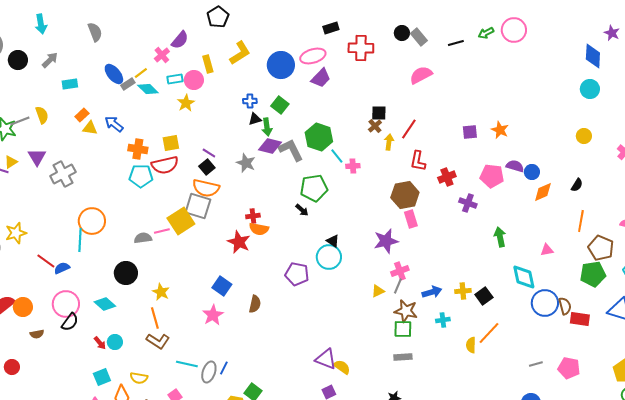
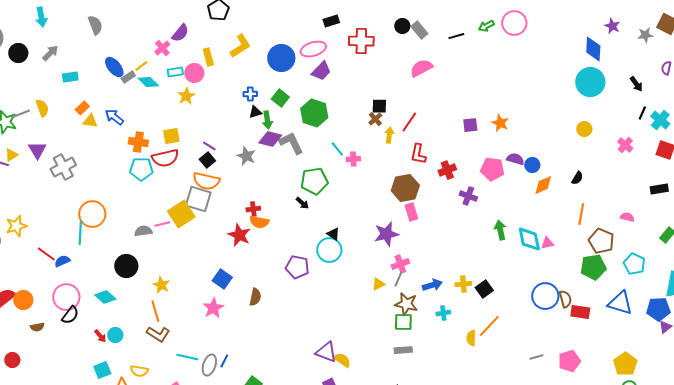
cyan circle: (590, 89) -> (590, 82), size x1.5
green hexagon: (319, 137) -> (314, 113), moved
cyan diamond: (524, 277) -> (529, 239), moved
pink pentagon: (569, 368) -> (569, 361), turned -30

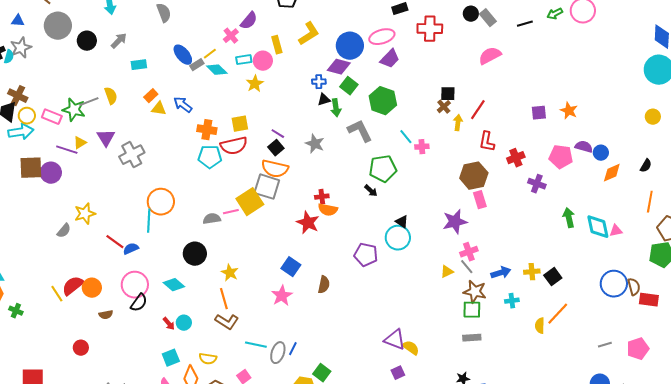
purple diamond: (270, 139) -> (339, 67), moved
gray line: (398, 279) -> (467, 267), turned -63

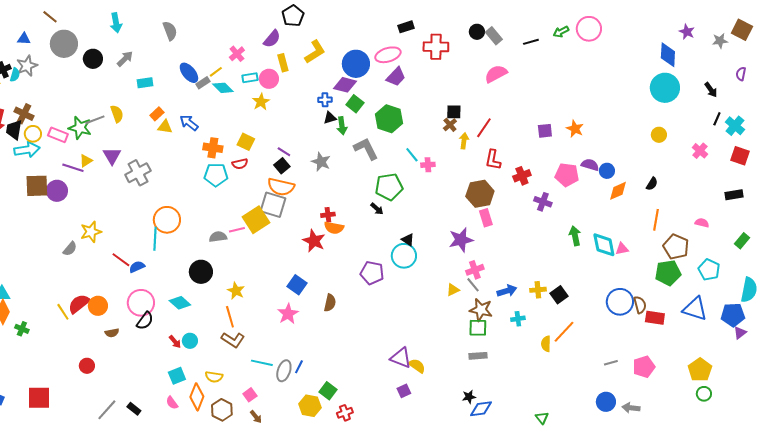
purple semicircle: (249, 21) -> (272, 39), moved
yellow square: (240, 124) -> (246, 142), turned 36
red semicircle: (234, 146) -> (240, 164), size x0.6

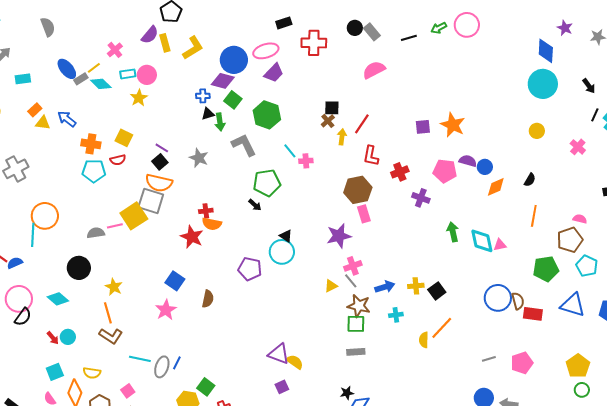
yellow rectangle: (283, 63) -> (165, 43), moved
orange star: (575, 129) -> (453, 125), size x1.4
brown pentagon: (676, 247) -> (570, 240), moved, turned 30

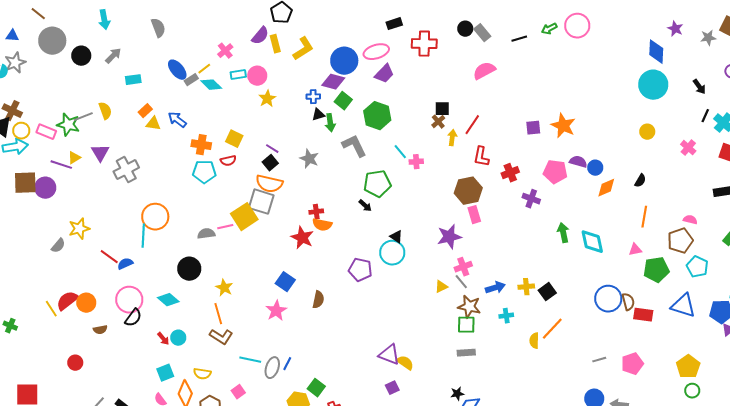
yellow star: (139, 98) -> (267, 99), moved
pink triangle: (500, 245) -> (635, 250), moved

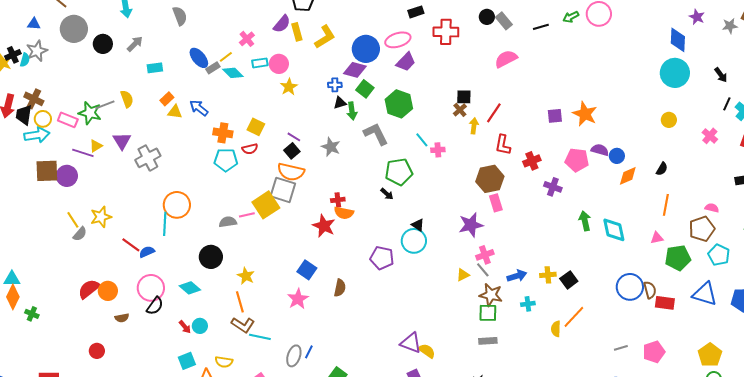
yellow line: (51, 309) -> (73, 220), moved
cyan line: (250, 360) -> (260, 337), moved

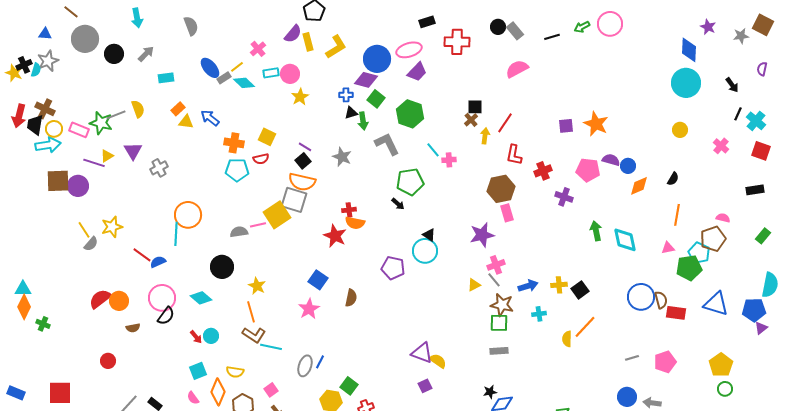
gray cross: (148, 158) -> (159, 168), size x0.7
cyan pentagon: (719, 255) -> (699, 253), moved

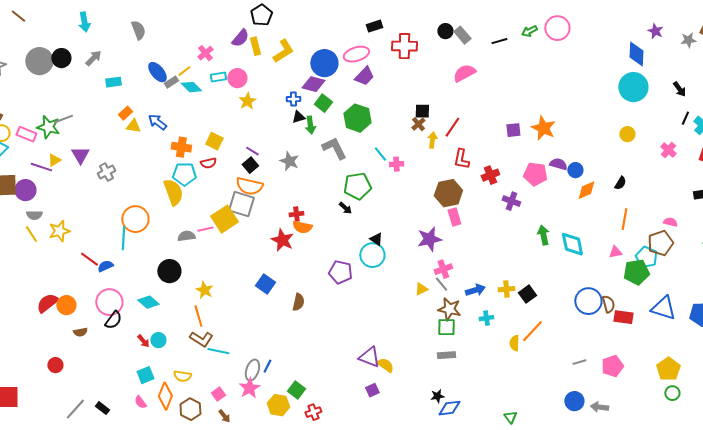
gray circle: (85, 39) -> (39, 61), moved
yellow semicircle: (138, 109) -> (173, 192), moved, size x1.5
gray semicircle: (91, 244) -> (34, 215), moved, turned 49
pink star: (309, 309) -> (249, 388), moved

